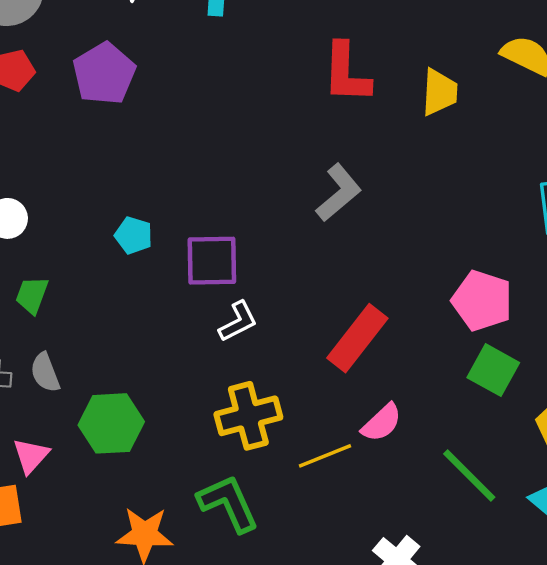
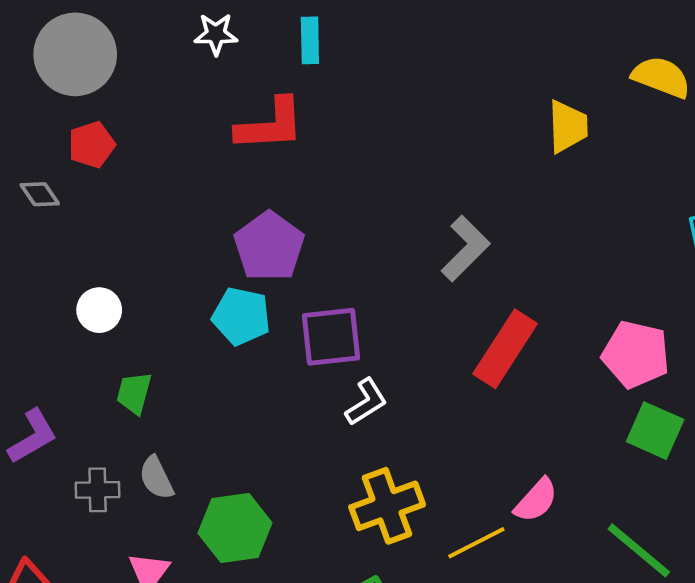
red L-shape: (346, 73) -> (270, 125), moved, turned -90
purple pentagon: (104, 74) -> (269, 246), moved
cyan pentagon: (134, 235) -> (241, 316), size x1.4
red rectangle: (357, 338) -> (505, 349), moved

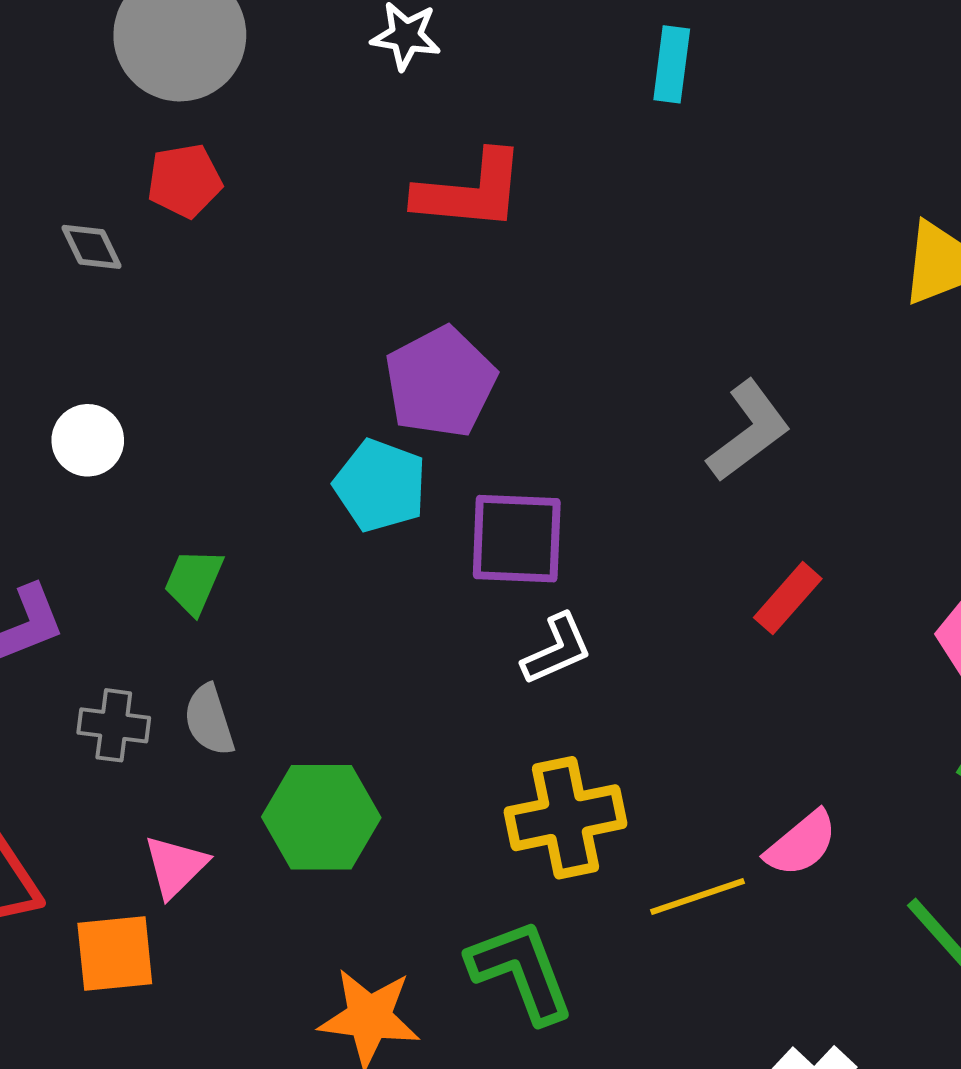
cyan rectangle: (310, 40) -> (672, 64), moved
white circle: (99, 310) -> (88, 440), moved
red rectangle: (505, 349) -> (788, 598), size x0.6

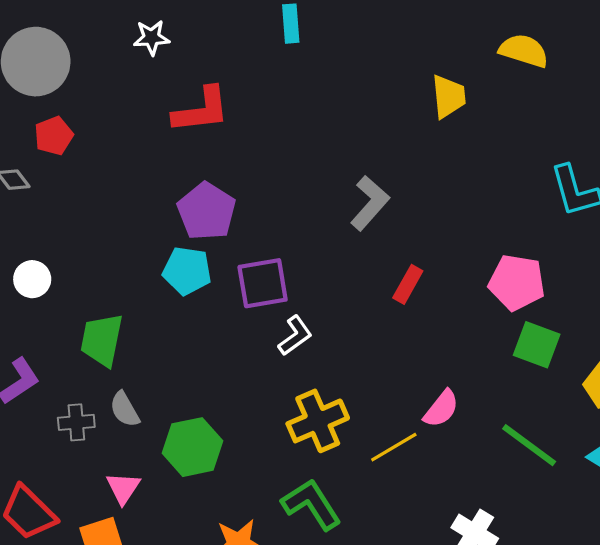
green trapezoid: (194, 581) -> (102, 340), size x1.5

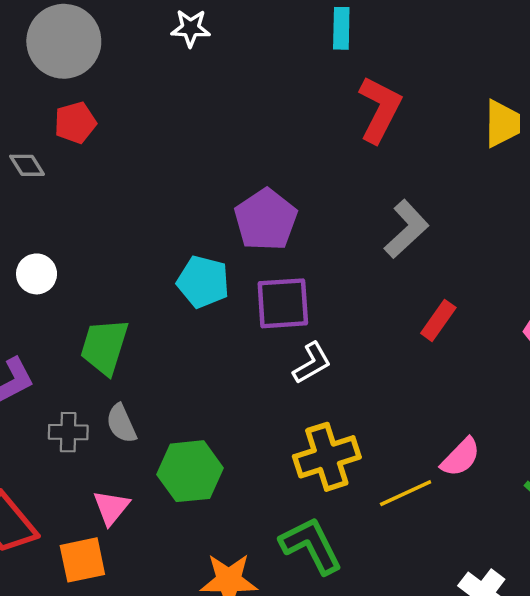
red L-shape: (201, 110) -> (380, 109), moved, turned -62
purple pentagon: (207, 211) -> (266, 220), moved

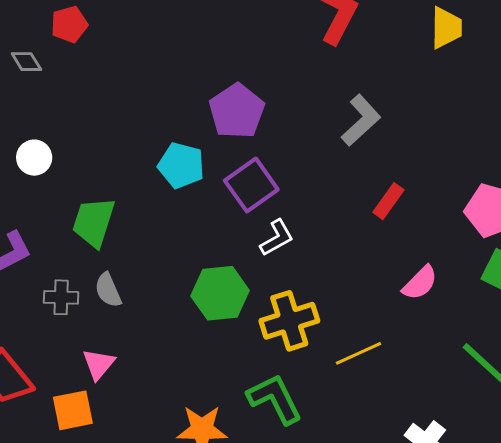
purple square: (283, 303) -> (251, 185), turned -32
pink semicircle: (461, 457) -> (420, 283), moved
green hexagon: (190, 471) -> (220, 293), moved

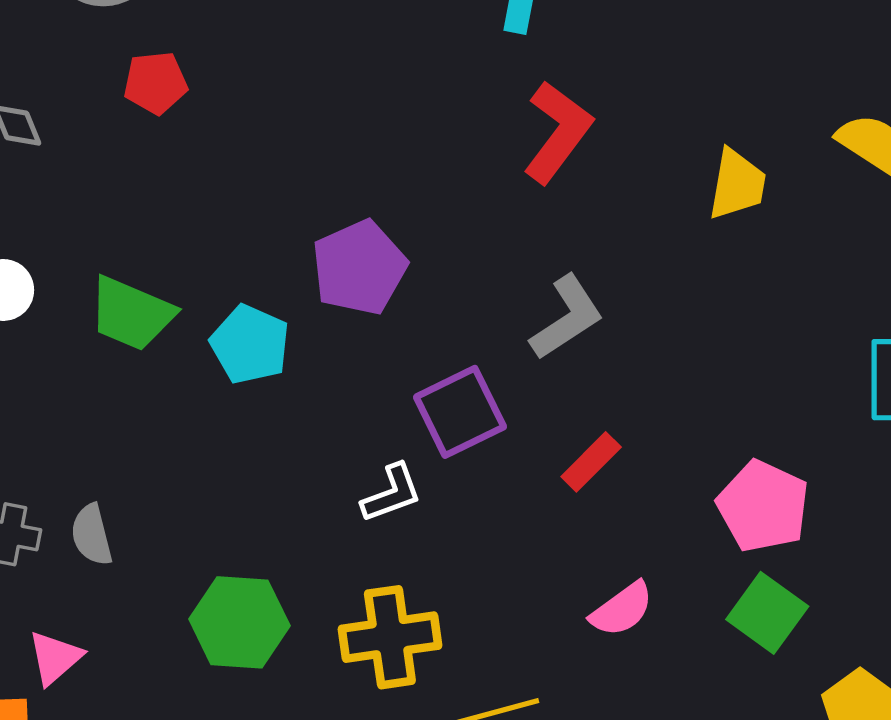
red pentagon: (69, 24) -> (155, 83), moved
purple square: (251, 185) -> (460, 412), moved
green trapezoid: (94, 222) -> (131, 314), moved, turned -94
green hexagon: (220, 293) -> (239, 622), moved

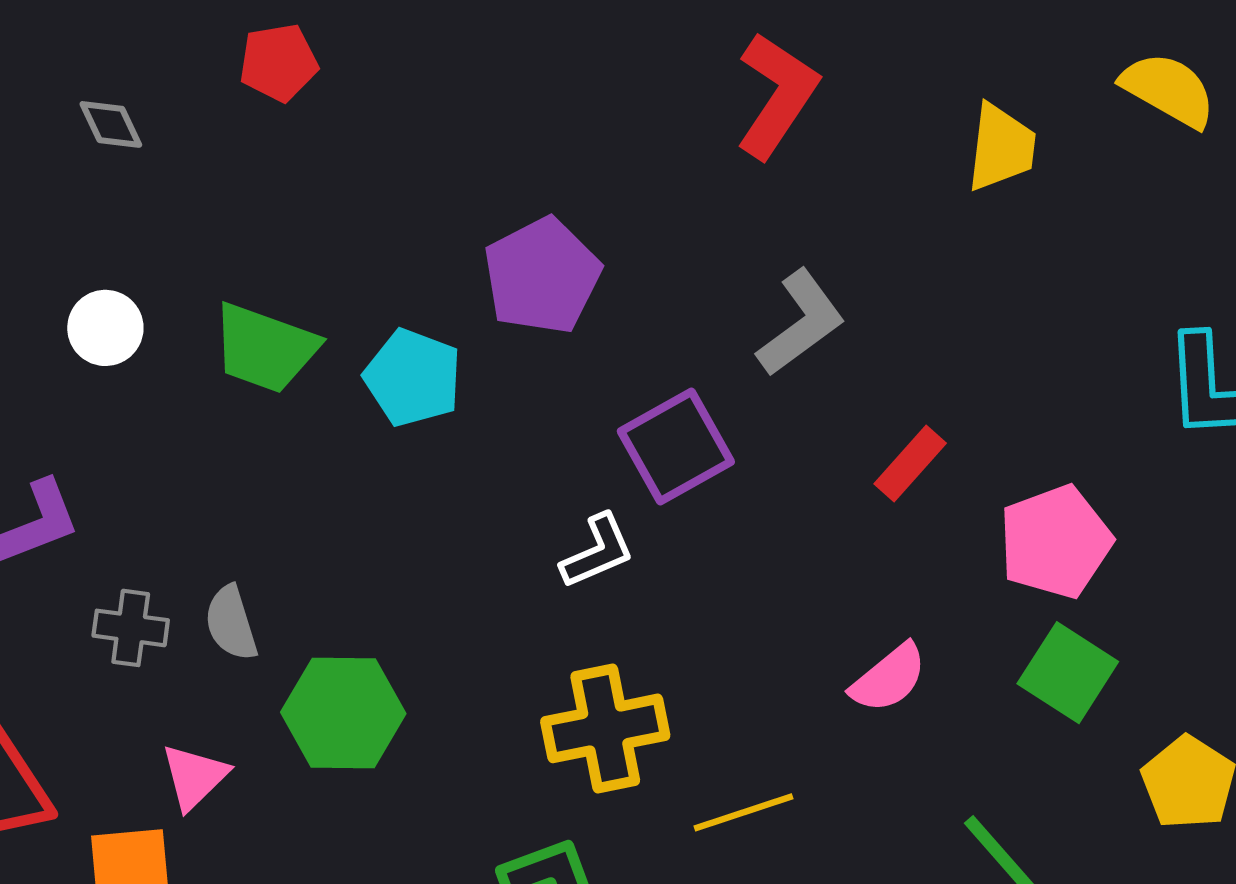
red rectangle: (591, 462) -> (910, 463), moved
pink pentagon: (763, 506) -> (1055, 542), turned 30
green hexagon: (239, 622) -> (343, 713), moved

